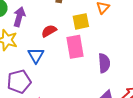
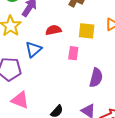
pink rectangle: (75, 47) -> (73, 53), size x0.6

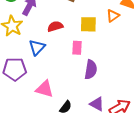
purple semicircle: (96, 78) -> (91, 70), moved
pink triangle: (20, 100) -> (45, 89), moved

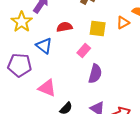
blue triangle: (37, 47) -> (44, 46), turned -42
pink rectangle: (77, 48) -> (84, 51), turned 32

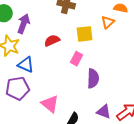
blue triangle: (44, 46) -> (26, 65), moved
pink triangle: (47, 88) -> (50, 104), turned 30

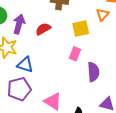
red semicircle: (52, 41) -> (43, 29), moved

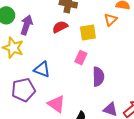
red semicircle: (43, 29) -> (60, 27), moved
blue triangle: (25, 65) -> (42, 69), moved

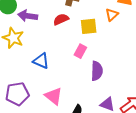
purple arrow: (27, 25) -> (28, 16), turned -102
purple pentagon: (23, 90) -> (17, 94), moved

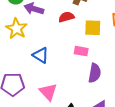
pink rectangle: (80, 51) -> (81, 51), turned 64

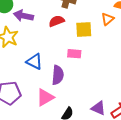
purple semicircle: (95, 73) -> (58, 75), moved
pink triangle: (48, 92) -> (45, 97), turned 48

